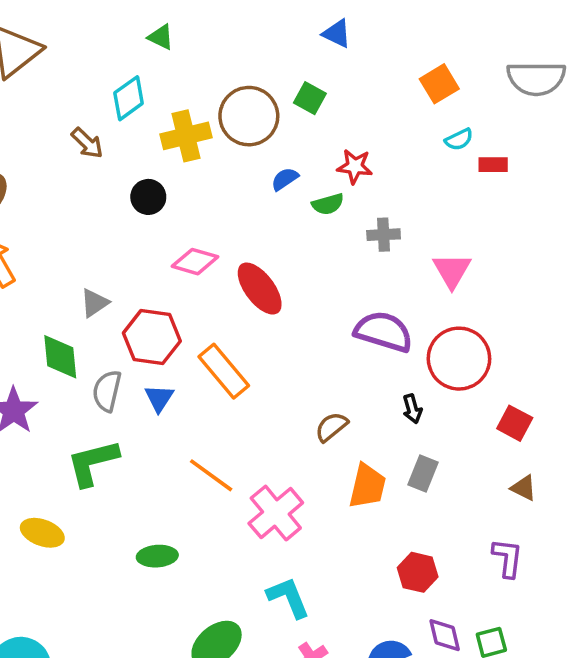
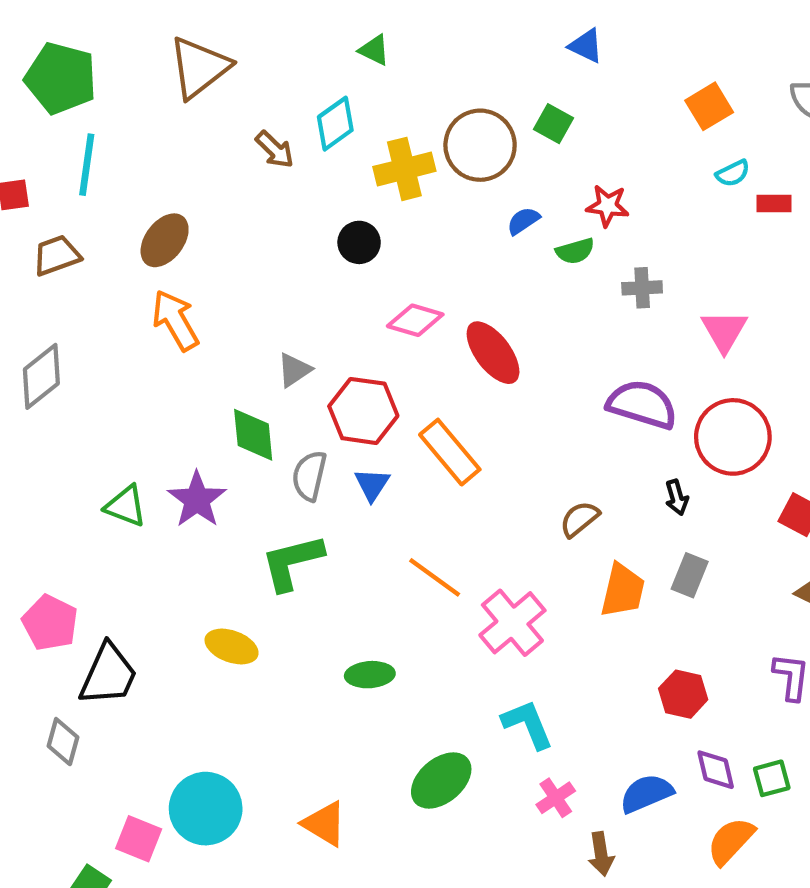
brown arrow: (87, 143) -> (275, 150), moved

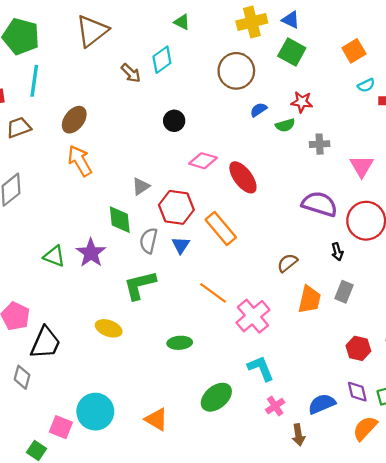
green square: (554, 124) -> (292, 52), moved, size x1.4
yellow cross: (404, 169) -> (252, 22), moved
red hexagon: (683, 694) -> (358, 348), moved

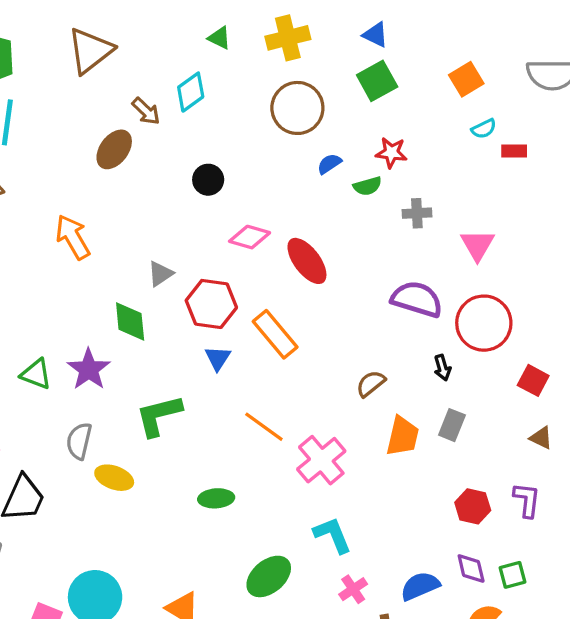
yellow cross: (252, 22) -> (288, 38), moved
green square: (292, 52) -> (377, 81), turned 32
brown ellipse: (74, 120) -> (114, 149), moved
gray semicircle: (149, 241) -> (79, 441), moved

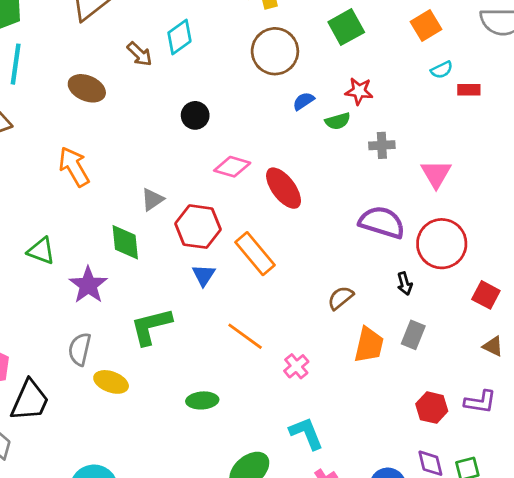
brown ellipse: (114, 149) -> (87, 88), moved, turned 76
green triangle: (36, 374) -> (41, 251), moved
pink cross: (321, 460) -> (296, 366), size x0.6
purple L-shape: (527, 500) -> (480, 402), turned 92

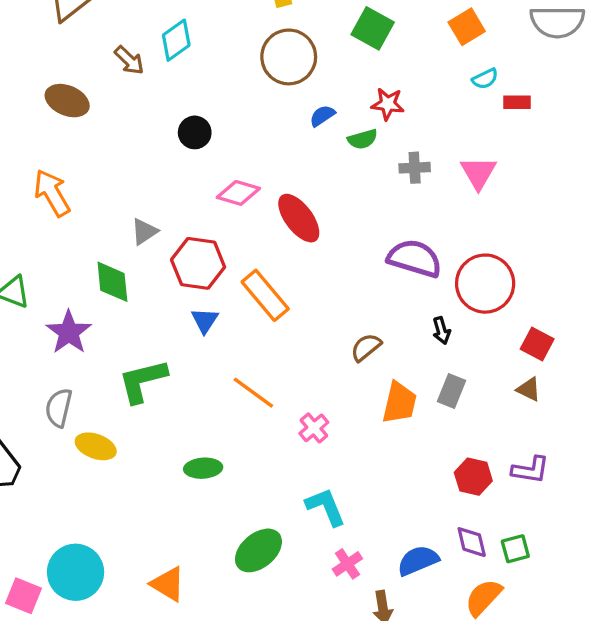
green square: (346, 27) -> (373, 28), turned -32
pink triangle: (436, 174) -> (478, 173), moved
brown triangle: (493, 346) -> (529, 389), moved

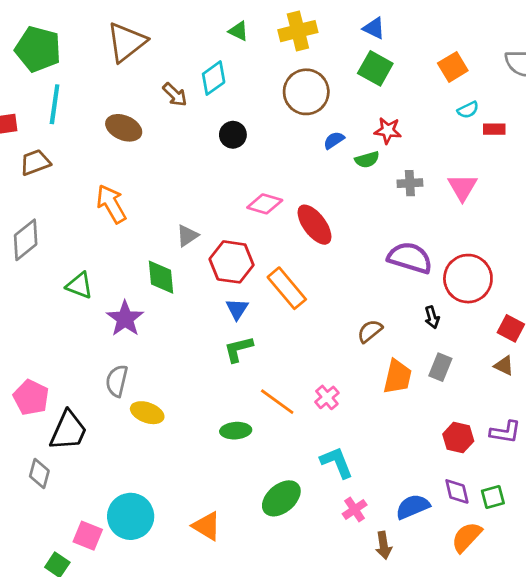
black circle: (195, 132) -> (233, 135), moved
green L-shape: (143, 381) -> (238, 349), moved, size x0.7
orange line: (253, 393) -> (277, 402), moved

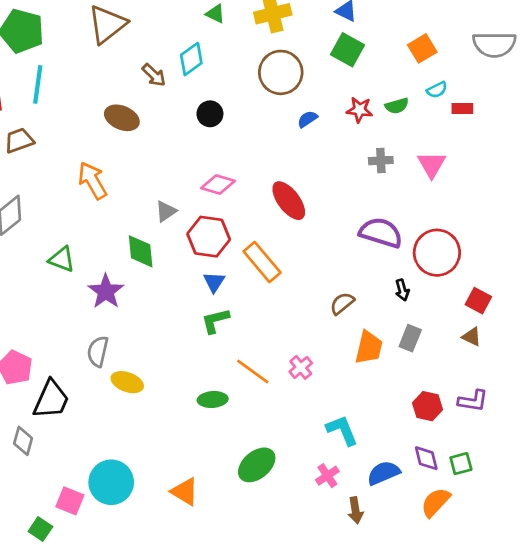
brown ellipse: (124, 128) -> (122, 118), moved
green semicircle: (367, 160) -> (397, 106), moved
pink diamond: (265, 204) -> (218, 185), moved
cyan L-shape: (337, 462) -> (342, 430), moved

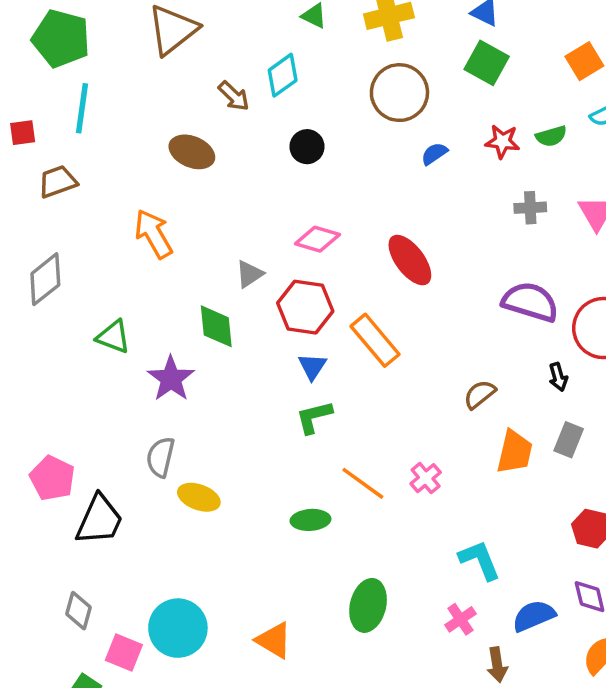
gray diamond: (23, 441) -> (78, 611), moved
green ellipse: (257, 465) -> (368, 605), turned -36

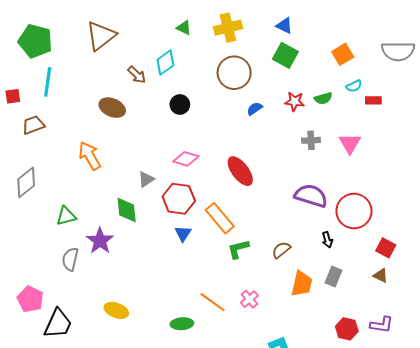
green triangle: (113, 337) -> (66, 216), turned -35
green L-shape: (314, 417) -> (238, 249), moved
gray semicircle: (160, 457) -> (70, 259), moved

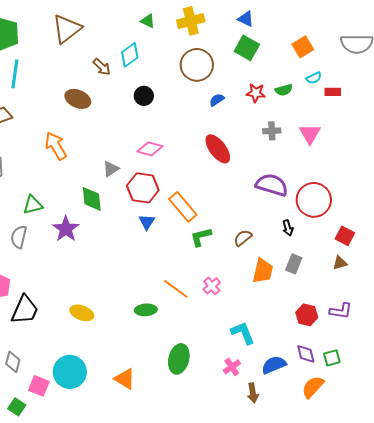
red ellipse: (240, 171) -> (218, 149), moved
gray semicircle: (70, 259) -> (19, 237), moved
brown triangle: (381, 276) -> (340, 263), turned -42
yellow ellipse: (116, 310) -> (82, 313), moved

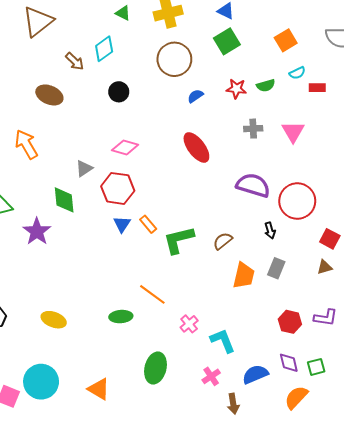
green square: (247, 48) -> (227, 41), turned 30
orange rectangle: (183, 207) -> (148, 224), moved, size x0.6
green L-shape: (201, 237) -> (179, 240), size x1.4
pink cross: (212, 286) -> (189, 324), moved

